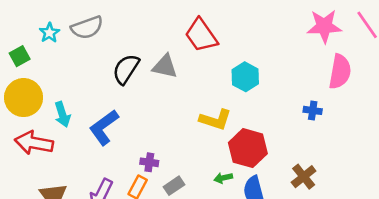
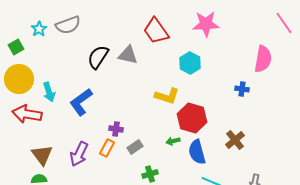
pink star: (324, 26) -> (206, 24), moved

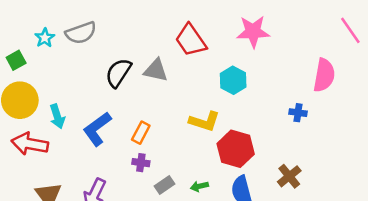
green arrow: (173, 141) -> (199, 186), moved
orange rectangle: (107, 148) -> (141, 133), moved

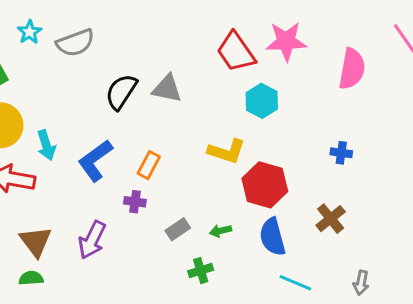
cyan star: (45, 38) -> (29, 32), moved
red trapezoid: (191, 40) -> (236, 52), moved
pink semicircle: (324, 75) -> (352, 69), moved
blue cross: (298, 113) -> (341, 153), moved
purple cross: (141, 163) -> (135, 202), moved

